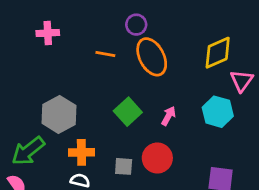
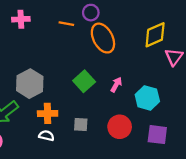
orange line: (105, 54) -> (66, 24), moved
cyan hexagon: (218, 112) -> (147, 98), moved
red circle: (157, 158) -> (120, 127), moved

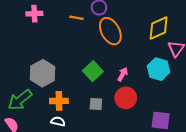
cyan hexagon: (147, 98) -> (159, 69), moved
gray square: (81, 125) -> (96, 104), moved
red circle: (120, 127) -> (126, 98), moved

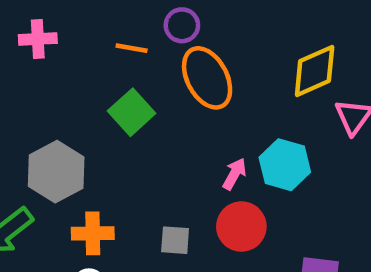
cyan hexagon: (159, 69) -> (285, 165), moved
green square: (93, 71) -> (132, 112), moved

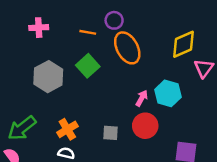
gray hexagon: (56, 172) -> (48, 77), moved
orange cross: (93, 233) -> (67, 129), turned -30

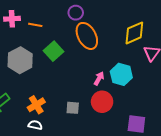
orange line: (88, 32) -> (35, 25), moved

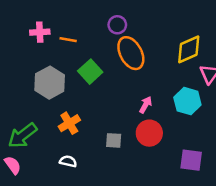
cyan hexagon: (121, 74) -> (187, 101), moved
orange cross: (36, 105) -> (69, 123), moved

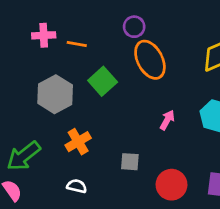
red circle: (149, 133) -> (171, 185), moved

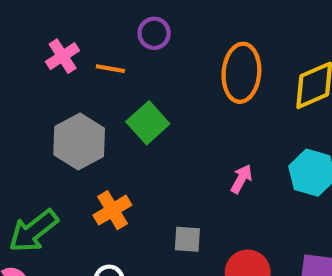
purple circle: (134, 27) -> (154, 33), moved
pink cross: (44, 35) -> (63, 56), turned -30
orange ellipse: (150, 60) -> (241, 73), moved, turned 33

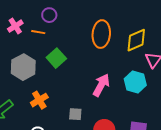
purple circle: (154, 33) -> (49, 15), moved
pink arrow: (241, 179) -> (101, 85), size x1.6

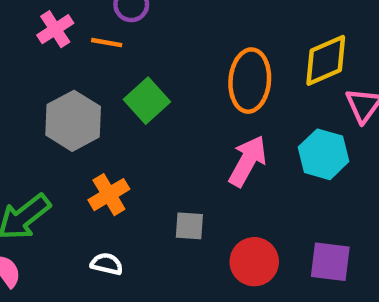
orange ellipse: (101, 34) -> (250, 81), moved

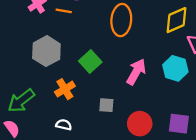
orange ellipse: (250, 81) -> (121, 20), moved
green square: (147, 101) -> (90, 61), moved

